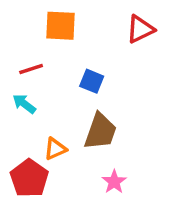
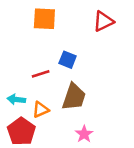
red line: (31, 69) -> (41, 74), moved
cyan arrow: (24, 104) -> (16, 99), moved, turned -30

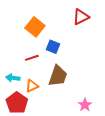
orange square: (44, 19) -> (35, 27), moved, turned 36
pink star: (84, 134) -> (85, 105), moved

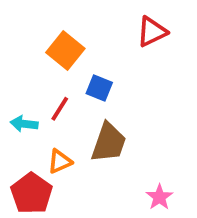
red line: (32, 58) -> (60, 109), turned -40
cyan arrow: (13, 78) -> (24, 124), moved

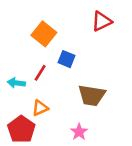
brown trapezoid: (109, 143) -> (92, 95), moved, turned 80
pink star: (159, 197) -> (79, 132), moved

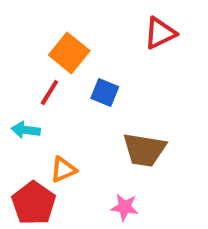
red line: (40, 73) -> (49, 92), moved
pink star: (79, 132) -> (125, 207), turned -30

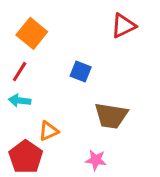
orange square: (69, 53) -> (32, 33), moved
red line: (49, 92) -> (20, 72), moved

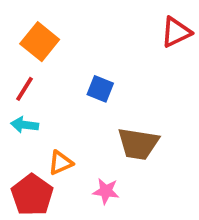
red triangle: (123, 26) -> (176, 32), moved
pink star: (96, 160) -> (106, 191), moved

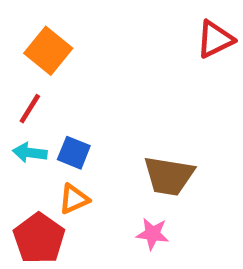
blue square: (100, 89) -> (74, 153), moved
pink star: (106, 191) -> (153, 234), moved

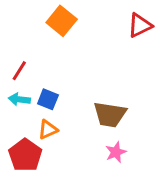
orange square: (48, 51) -> (62, 21), moved
pink star: (153, 234) -> (116, 152), moved, turned -30

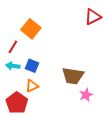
orange square: (62, 21) -> (31, 29), moved
pink star: (116, 152) -> (86, 95), moved

